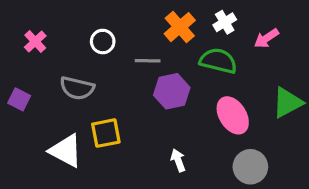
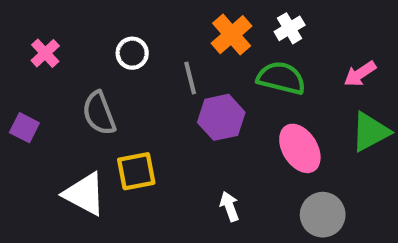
pink arrow: (266, 38) -> (360, 74), moved
gray line: (148, 61) -> (190, 78), turned 75
gray semicircle: (77, 88) -> (99, 113), turned 56

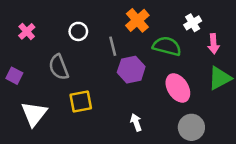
white cross: (290, 28) -> (193, 23), moved
pink arrow: (360, 74) -> (214, 44), turned -60
white triangle: (85, 194) -> (34, 114), moved, turned 40

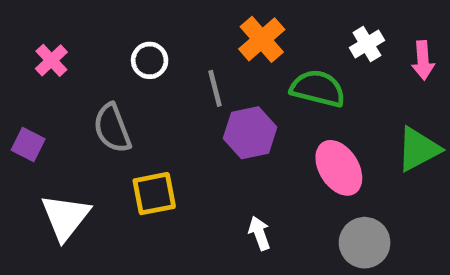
pink arrow: (214, 44) -> (423, 60), moved

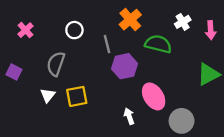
gray semicircle: (112, 128) -> (56, 64), turned 40
pink ellipse: (339, 168) -> (154, 96), moved
white triangle: (65, 217) -> (48, 95), moved, size x0.6

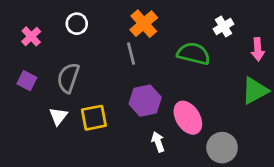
orange cross: (130, 20) -> (144, 24), moved
white circle: (74, 30) -> (77, 24), moved
pink arrow: (211, 30) -> (258, 49), moved
purple hexagon: (124, 66) -> (145, 101), moved
purple square: (14, 72) -> (27, 81), moved

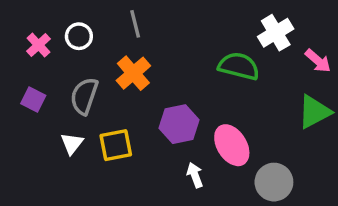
white circle: (77, 24) -> (79, 36), moved
orange cross: (144, 24) -> (133, 73), moved
white cross: (224, 27) -> (276, 33), size x1.4
pink arrow: (258, 49) -> (318, 61), turned -45
gray line: (131, 54) -> (135, 24), moved

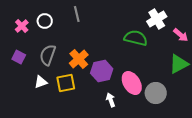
orange cross: (133, 73) -> (79, 59), moved
white triangle: (72, 143) -> (41, 82), turned 32
gray circle: (274, 182) -> (156, 93), moved

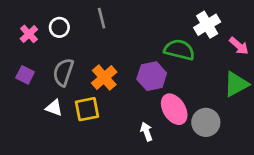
purple hexagon: (102, 71) -> (152, 76), moved
white triangle: (41, 82) -> (54, 108), turned 40

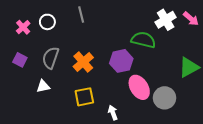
pink arrow: (239, 46) -> (191, 19), moved
white triangle: (54, 108) -> (43, 86), turned -32
yellow square: (87, 109) -> (84, 97), moved
white arrow: (146, 132) -> (113, 113), moved

